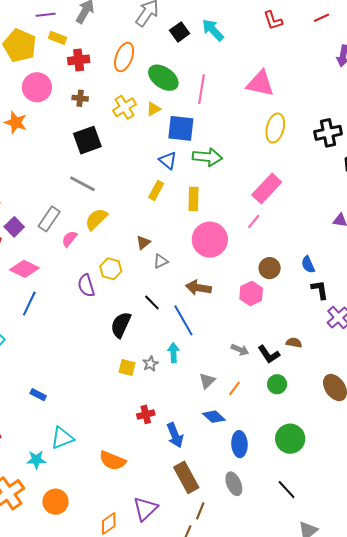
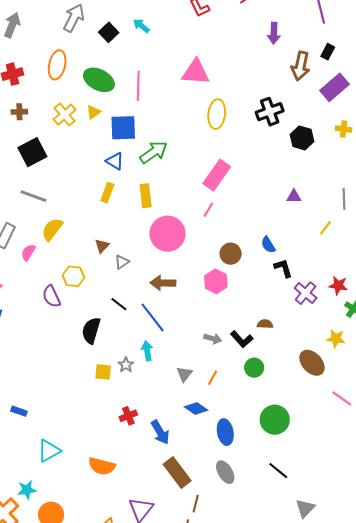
cyan arrow: (213, 30) -> (141, 26), size x0.7
green arrow: (207, 157) -> (154, 152), turned -32
cyan star: (36, 460) -> (27, 490), moved

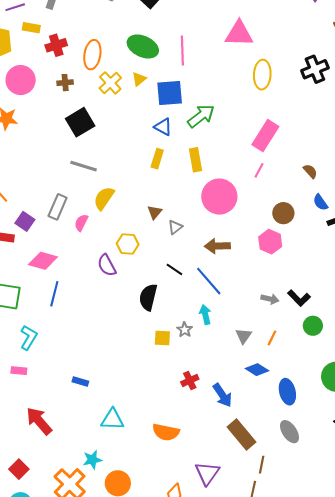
orange ellipse: (57, 65) -> (92, 55), moved
brown semicircle: (265, 324) -> (310, 171), moved, turned 49
cyan triangle: (49, 451) -> (112, 419), turned 35

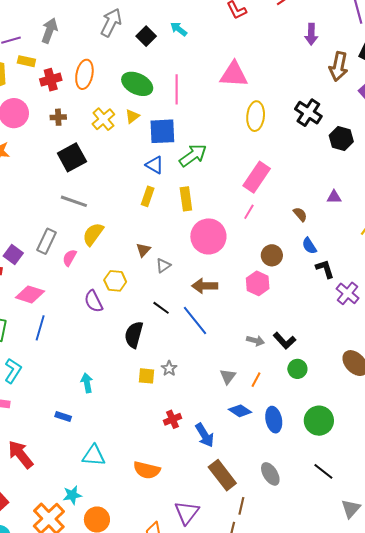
orange ellipse: (92, 55) -> (84, 74), moved
black cross: (315, 69) -> (308, 113), turned -36
cyan arrow: (205, 315) -> (87, 383), moved
blue ellipse: (287, 392) -> (274, 420), moved

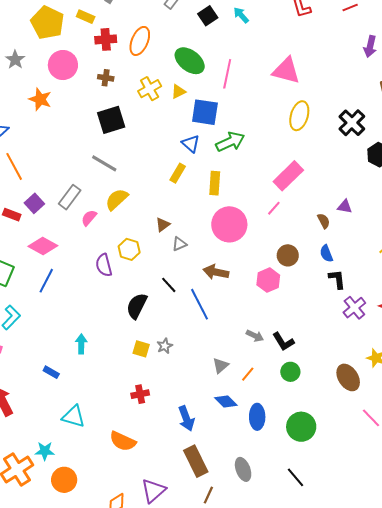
purple triangle: (334, 197) -> (345, 207), moved
red cross: (172, 419) -> (140, 394), moved

